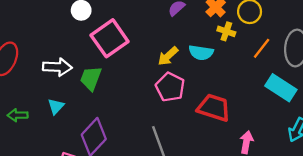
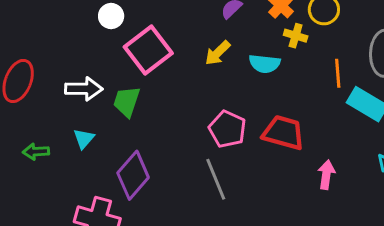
orange line: (262, 48) -> (338, 73), moved, turned -40
yellow arrow: (168, 56) -> (218, 53), moved
pink pentagon: (170, 87) -> (227, 129), moved

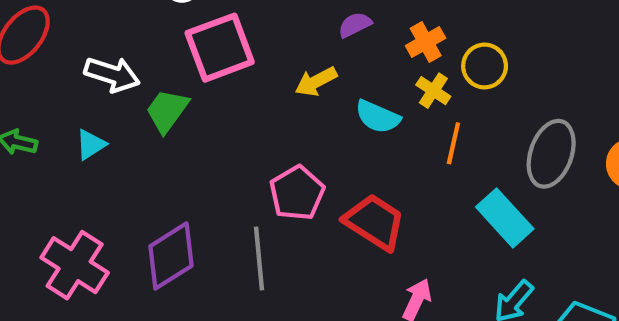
orange line: (338, 73) -> (453, 143), moved
purple diamond: (133, 175) -> (171, 256), moved

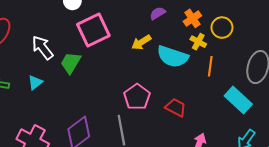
white arrow: (112, 74) -> (43, 48), turned -140
cyan semicircle: (378, 117) -> (173, 57), size x1.4
red trapezoid: (375, 222) -> (176, 108), size x0.7

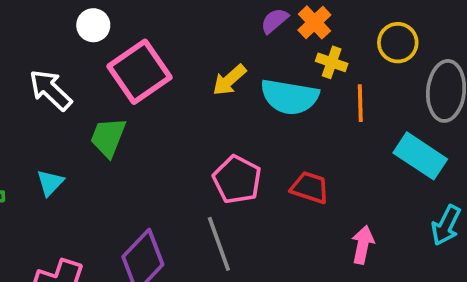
purple semicircle: (158, 13) -> (275, 21), moved
yellow circle: (222, 28) -> (398, 43), moved
white arrow: (43, 48) -> (50, 90), moved

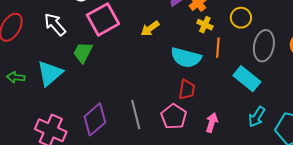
cyan semicircle: (290, 97) -> (186, 58), moved
pink pentagon: (237, 180) -> (174, 117), moved
cyan triangle: (50, 183) -> (50, 73), size x1.8
red trapezoid: (310, 188) -> (187, 90), turned 75

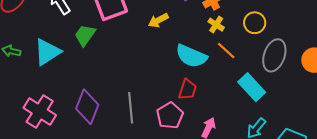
orange line: (218, 48) -> (226, 50), turned -60
purple diamond: (95, 119) -> (87, 107), turned -36

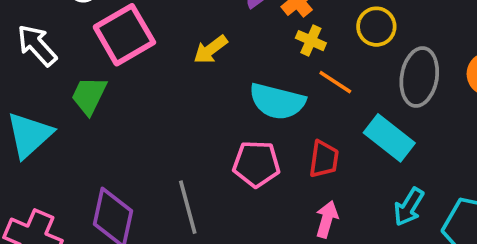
red trapezoid: (188, 89) -> (324, 159), moved
pink pentagon: (170, 116) -> (256, 164), moved, turned -30

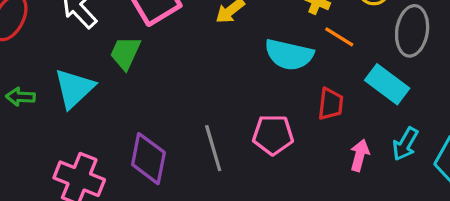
pink pentagon: (256, 164) -> (273, 135), moved
pink arrow: (327, 219) -> (360, 155), moved

